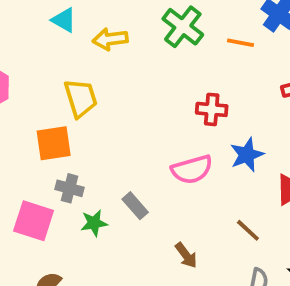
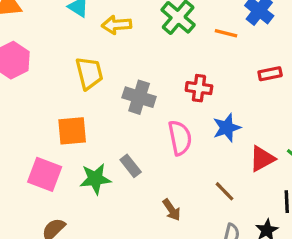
orange square: (54, 143) -> (72, 131), moved
pink semicircle: (192, 169) -> (180, 138), turned -88
gray cross: (69, 188) -> (139, 97), moved, size x1.4
green star: (94, 223) -> (95, 179), size x1.4

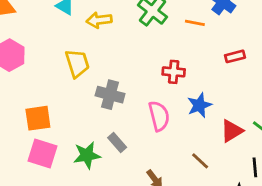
gray cross: (139, 97) -> (110, 95), moved
orange square: (72, 131) -> (38, 118), moved

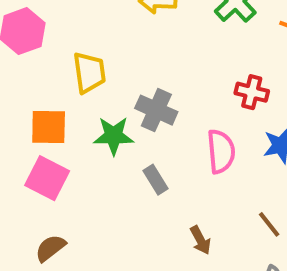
yellow trapezoid: (77, 63) -> (89, 73), moved
green star: (87, 155) -> (114, 136), moved

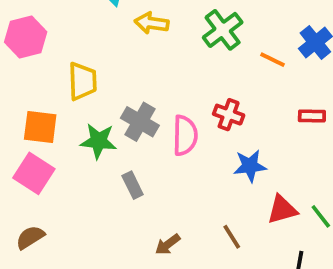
pink semicircle: (221, 151) -> (185, 135), moved
brown arrow: (200, 240) -> (168, 244), turned 75

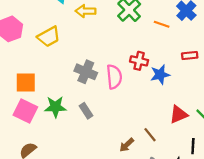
yellow trapezoid: (82, 81) -> (49, 37), moved, turned 70
green star: (99, 141) -> (55, 107), moved
blue star: (250, 166) -> (160, 75), moved
brown arrow: (168, 244) -> (127, 145), moved

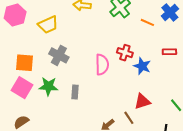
gray cross: (86, 72) -> (59, 55), moved
blue star: (160, 75) -> (142, 66), turned 30
gray rectangle: (86, 111) -> (75, 92), turned 32
red triangle: (179, 114) -> (142, 102), moved

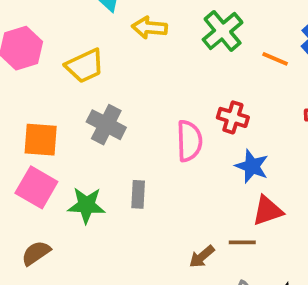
blue star: (142, 66) -> (252, 166), moved
green star: (48, 86) -> (86, 205), moved
brown line: (129, 118) -> (242, 242), turned -56

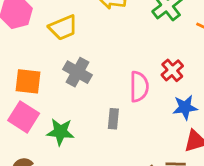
red cross: (233, 117) -> (172, 70), turned 30
blue star: (252, 166) -> (185, 107), turned -30
gray rectangle: (138, 194) -> (113, 119), moved

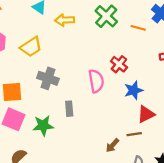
gray rectangle: (113, 119) -> (69, 109), moved

